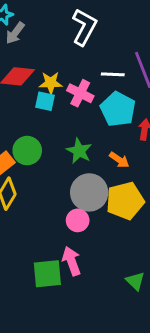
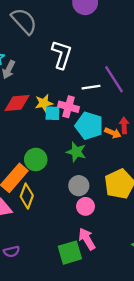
cyan square: (45, 101) -> (52, 113), moved
cyan pentagon: (118, 109) -> (89, 126), moved
orange arrow: (119, 160) -> (113, 133), moved
gray circle: (89, 192) -> (79, 186), moved, size x0.7

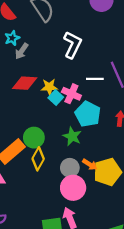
cyan square: (52, 113) -> (56, 97), turned 32
orange arrow: (113, 133) -> (90, 165), moved
yellow diamond: (27, 196) -> (38, 159), moved
pink circle: (86, 206) -> (73, 188), size x1.5

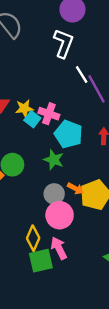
white L-shape: (72, 45) -> (63, 43), moved
white line: (95, 79) -> (82, 74), moved, turned 63
yellow diamond: (38, 159) -> (33, 238), moved

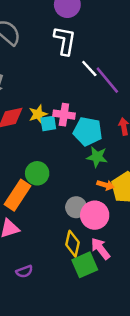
cyan square: (32, 119) -> (48, 123), turned -35
green star: (54, 160) -> (97, 157), moved
gray circle: (54, 194) -> (76, 207), moved

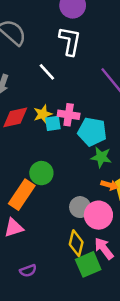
white line: (89, 68) -> (47, 72), moved

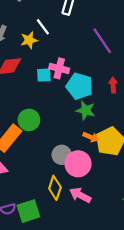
yellow star: (43, 114) -> (29, 40), moved
pink arrow: (104, 248) -> (80, 195), turned -30
green square: (88, 264) -> (28, 211), moved

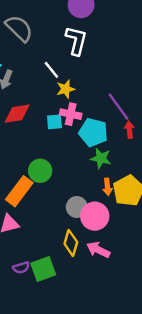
yellow star: (29, 40) -> (66, 89), moved
purple line: (102, 41) -> (118, 107), moved
orange arrow: (91, 137) -> (107, 187), turned 64

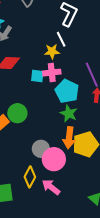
white line: (51, 70) -> (61, 39), moved
pink cross: (71, 114) -> (52, 73), turned -30
orange arrow: (107, 187) -> (69, 138), size x1.5

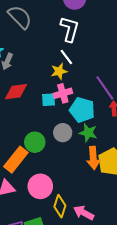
gray circle: (41, 149) -> (63, 133), moved
pink circle: (54, 159) -> (40, 186), moved

